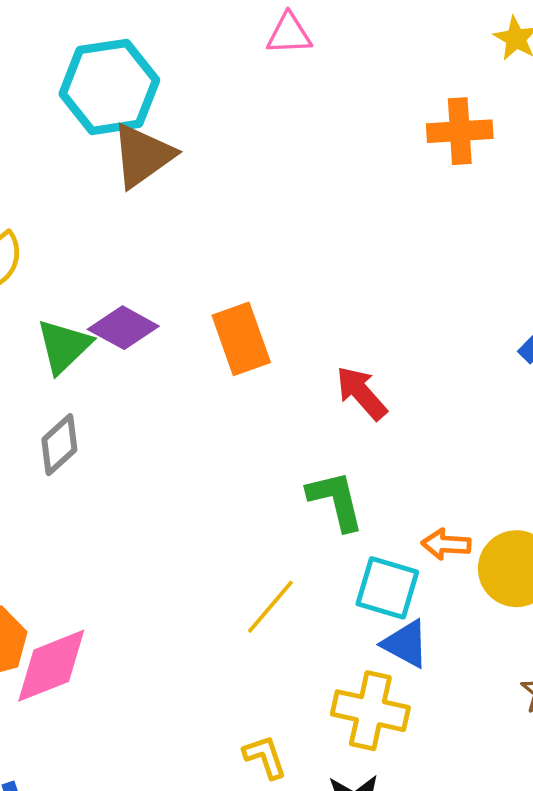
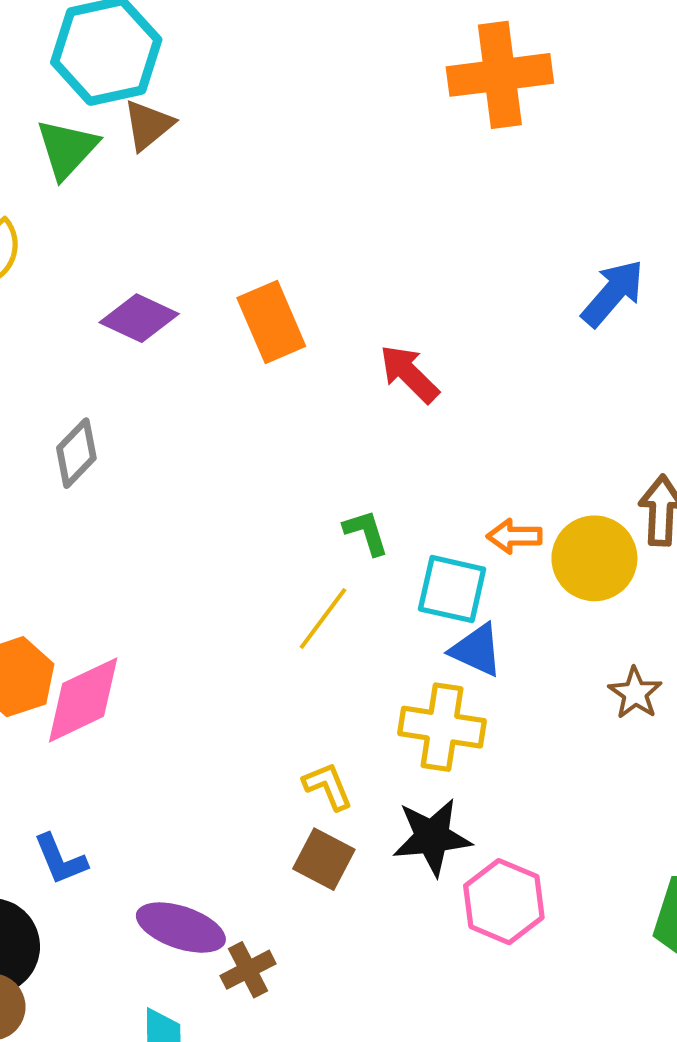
orange cross: (460, 131) -> (500, 75), size x1.4
brown triangle: (143, 156) -> (148, 125), size x0.7
green triangle: (64, 346) -> (67, 149), moved
green L-shape: (336, 501) -> (366, 532), moved, size x0.7

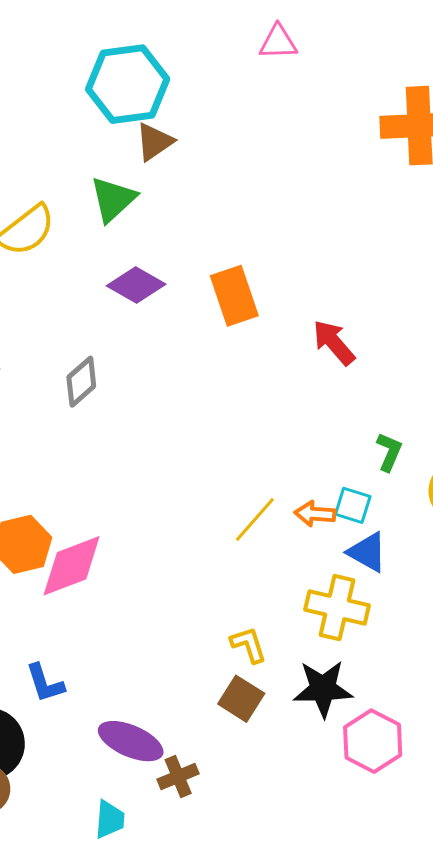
green triangle: (67, 149) -> (113, 199), moved
green L-shape: (366, 532) -> (389, 452), moved, turned 36
orange arrow: (514, 536) -> (315, 514), moved
cyan square: (452, 589) -> (353, 505), size x0.7

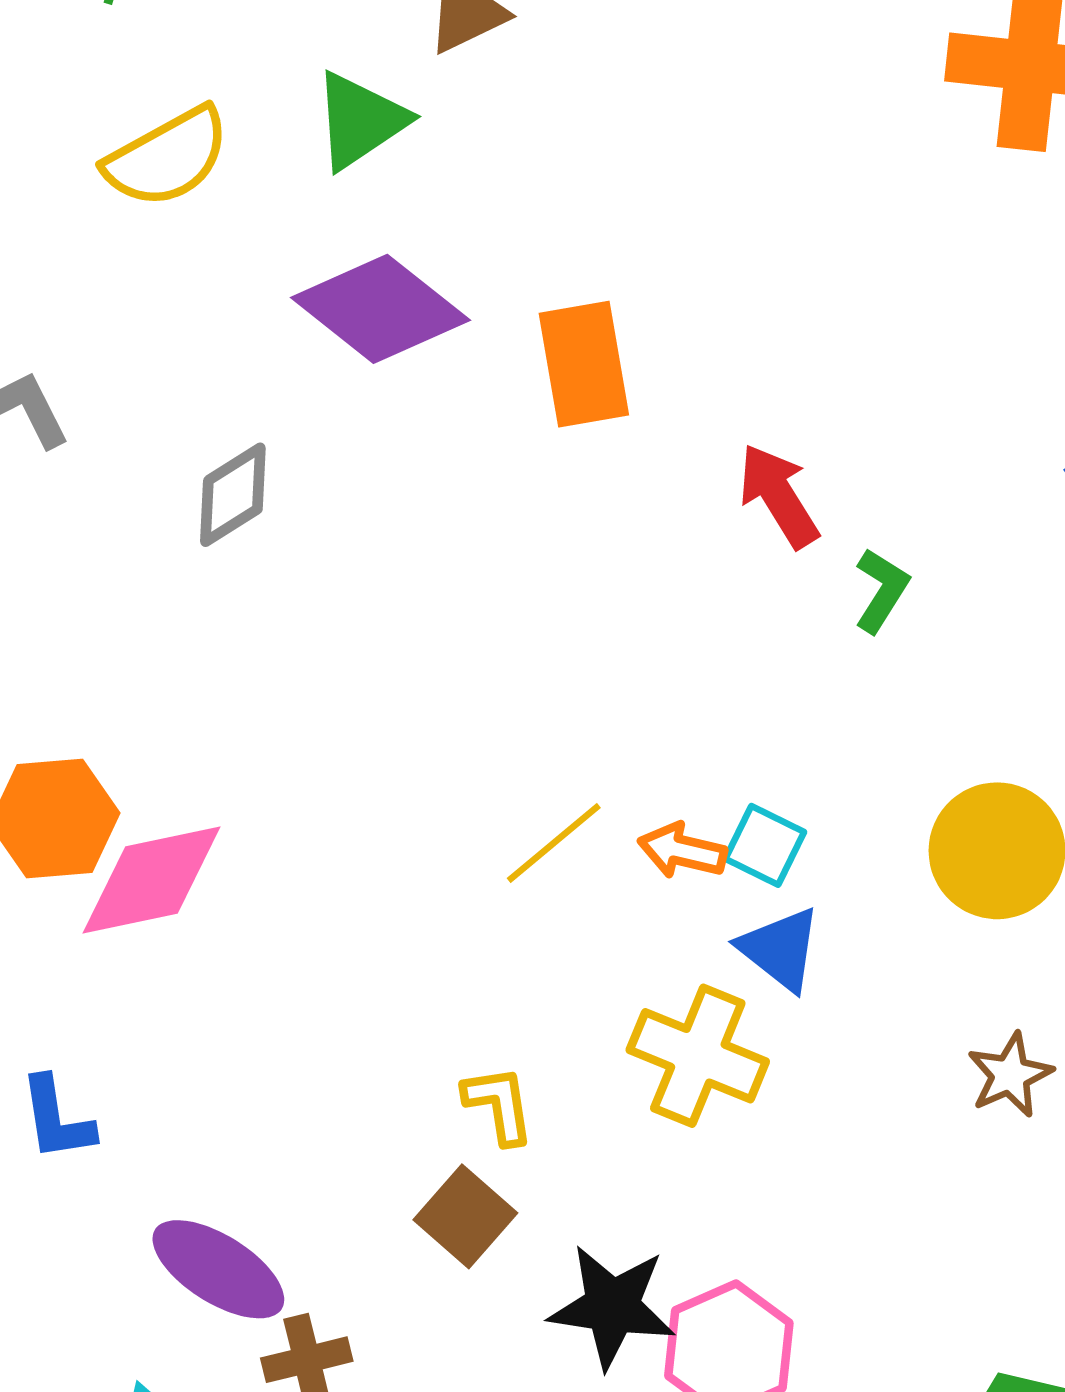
purple diamond: (136, 285) -> (380, 309), size x1.4
green L-shape: (389, 452) -> (881, 590), moved
black star: (323, 689) -> (612, 1307), moved

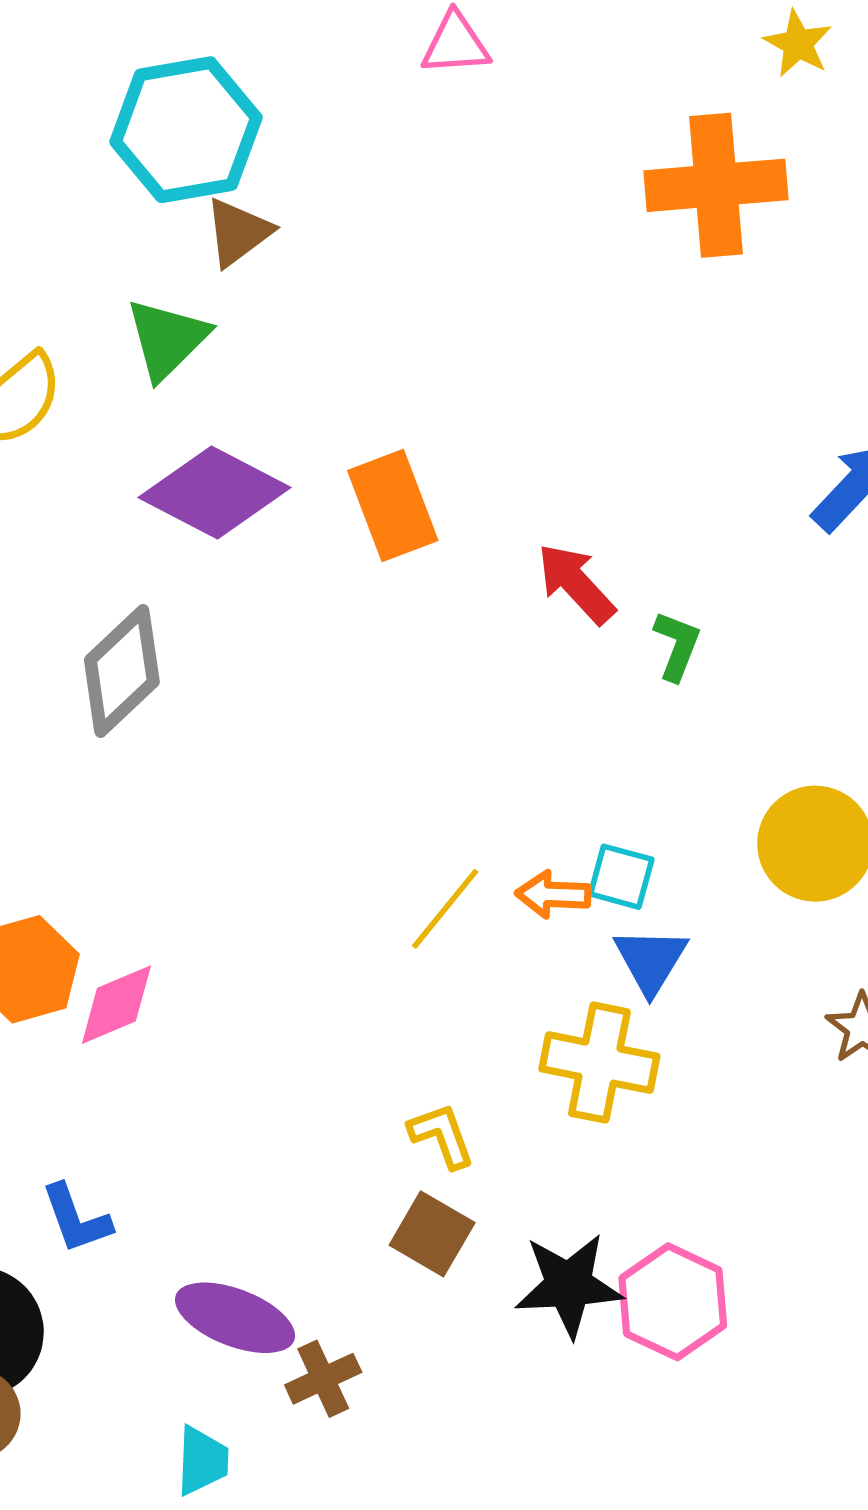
gray diamond: (233, 495) -> (122, 671), size x1.4
pink diamond: (151, 880) -> (116, 1005), size x0.7
blue triangle: (780, 949) -> (651, 960), turned 34

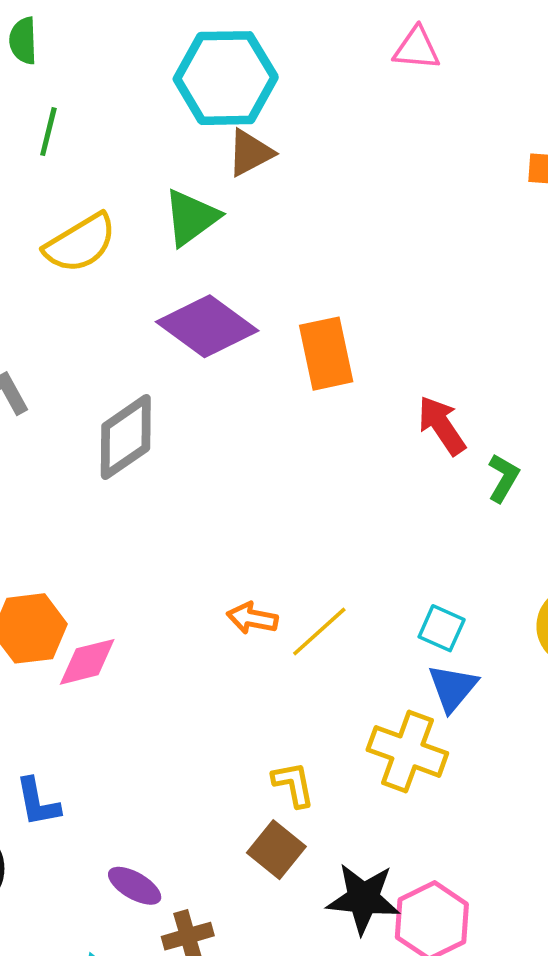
orange arrow: (553, 894) -> (252, 618), moved
purple ellipse: (235, 1318) -> (135, 886), size x0.7

